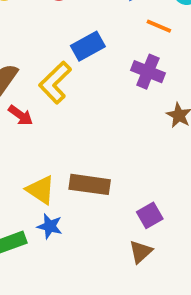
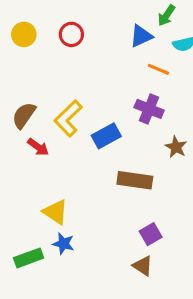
blue rectangle: (88, 46) -> (106, 136), moved
brown rectangle: (90, 184) -> (135, 180), moved
brown triangle: (141, 252) -> (143, 266), turned -45

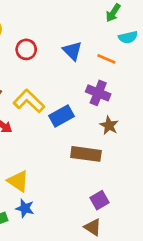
red circle: (71, 34) -> (26, 49), moved
blue triangle: (141, 36) -> (72, 51), moved, turned -50
yellow L-shape: (68, 118) -> (29, 101), turned 88
brown star: (176, 147) -> (109, 125), moved

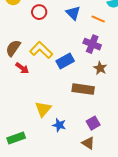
yellow triangle: (18, 181) -> (43, 109), moved, turned 36
blue star: (25, 208) -> (59, 125), moved

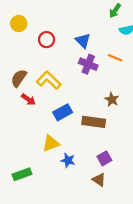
orange line: (98, 19) -> (115, 58), moved
purple cross: (92, 44) -> (88, 64), moved
blue rectangle: (65, 61) -> (63, 112), moved
yellow triangle: (43, 109) -> (51, 143), turned 30

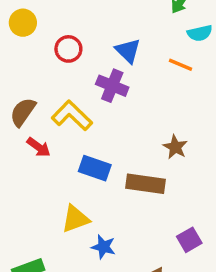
orange line: (115, 58) -> (181, 65), moved
purple cross: (88, 64) -> (112, 86), moved
blue rectangle: (63, 112) -> (95, 168), turned 48
purple square: (104, 158) -> (189, 240), moved

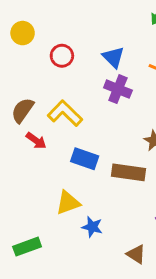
purple cross: (112, 86) -> (118, 89), moved

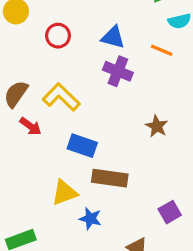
blue triangle: (113, 57) -> (113, 37), turned -30
brown rectangle: (129, 172) -> (110, 178), moved

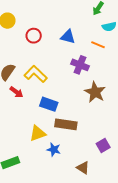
purple cross: (118, 71) -> (80, 65), moved
brown star: (157, 126) -> (95, 92), size x1.5

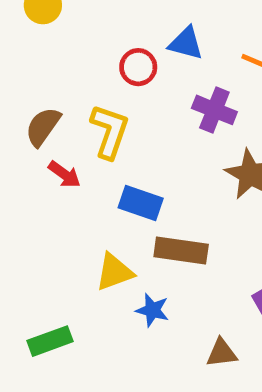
red circle: (34, 36) -> (138, 67), moved
yellow L-shape: (36, 74) -> (110, 131), turned 65
brown triangle: (83, 168) -> (222, 353), turned -40

